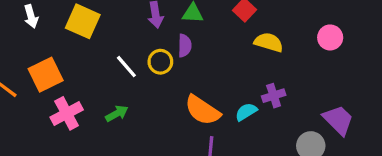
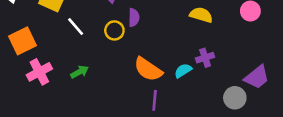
white line: (126, 67) -> (76, 27), moved
purple trapezoid: (338, 120) -> (257, 77), turned 96

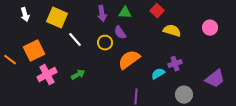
purple semicircle: (134, 18) -> (120, 33), turned 144
orange semicircle: (148, 69) -> (129, 60), moved, turned 110
gray circle: (235, 98) -> (184, 95), moved

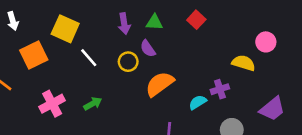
white arrow: (25, 15) -> (13, 21), moved
yellow semicircle: (172, 31) -> (244, 63), moved
orange square: (34, 51) -> (34, 55), moved

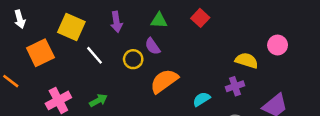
purple arrow: (124, 24) -> (116, 22), moved
pink circle: (266, 42) -> (278, 45), moved
purple cross: (220, 89) -> (235, 86), moved

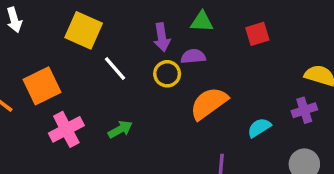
red square: (200, 18) -> (257, 34), moved, turned 30
purple arrow: (116, 22) -> (162, 37), moved
purple semicircle: (153, 46) -> (193, 56), turned 120
orange square: (40, 53) -> (42, 86), moved

